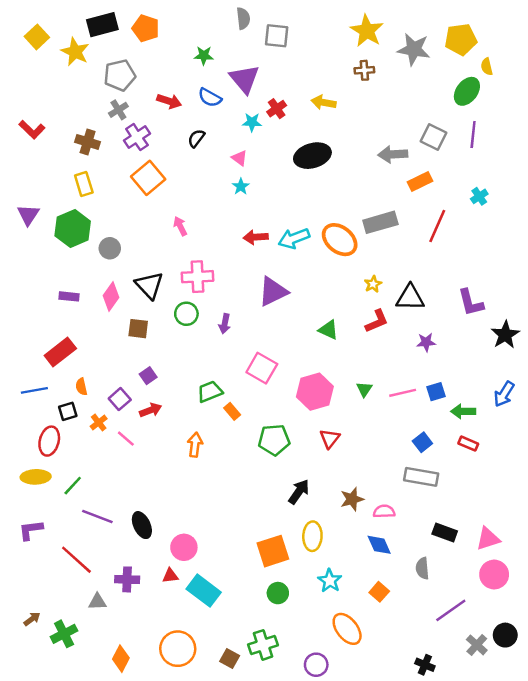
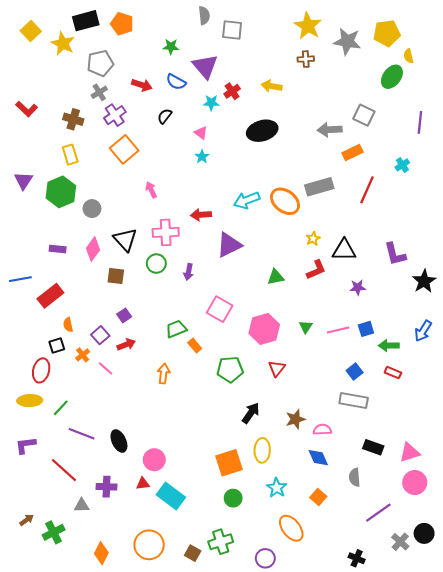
purple line: (473, 135) -> (420, 122), moved
red arrow: (256, 237) -> (201, 215), moved
green triangle: (329, 330) -> (276, 277), turned -36
blue line: (34, 390) -> (20, 279), moved

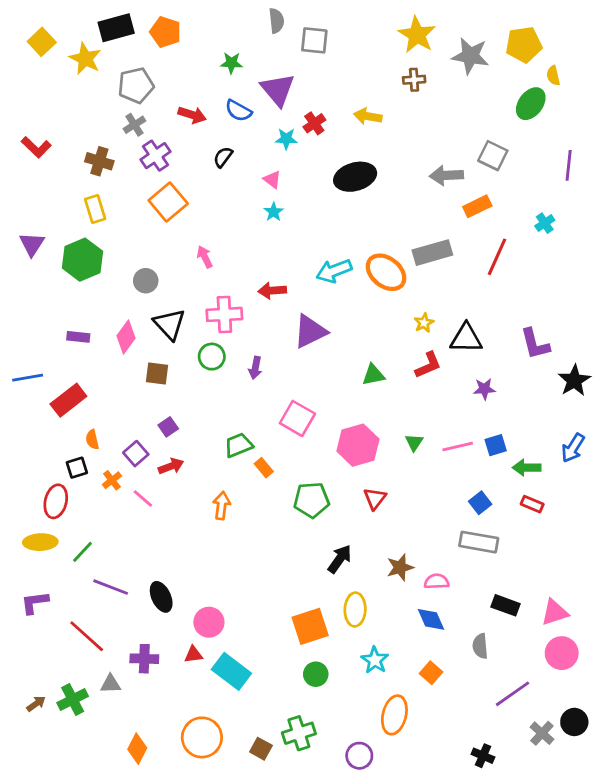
gray circle: (92, 209) -> (146, 281), moved
orange ellipse: (291, 528) -> (394, 715), turned 52
green cross: (54, 532) -> (73, 699), moved

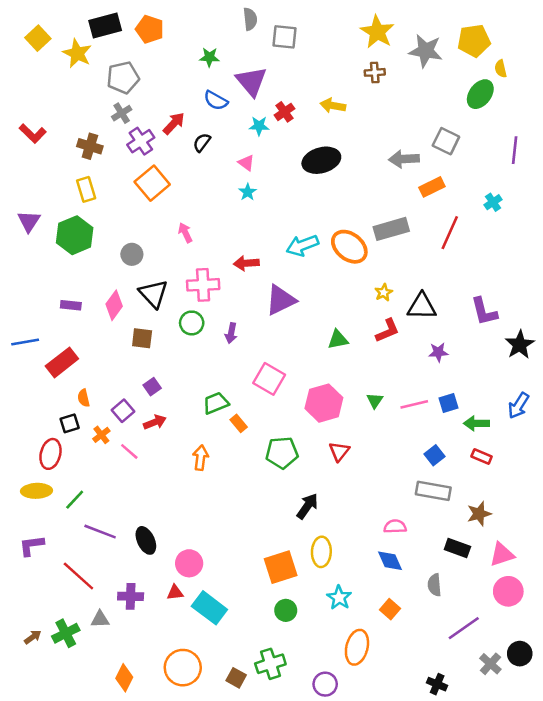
red arrow: (192, 115) -> (174, 123), moved, turned -65
brown star: (400, 567) -> (479, 514), moved

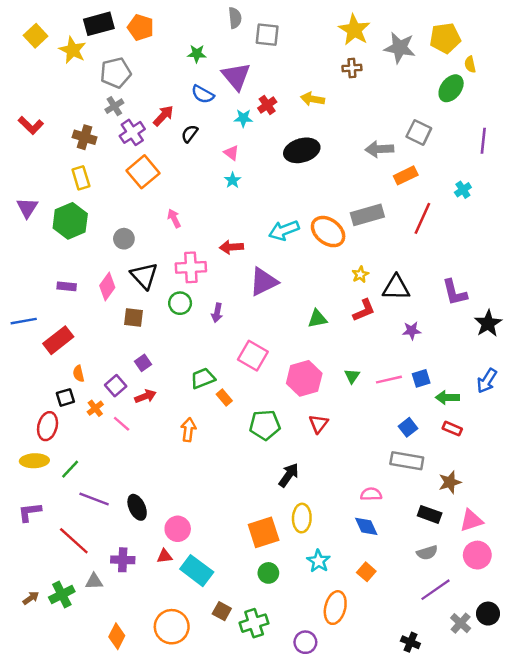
gray semicircle: (435, 585) -> (427, 553), moved, turned -102
brown square: (236, 678) -> (222, 611), moved

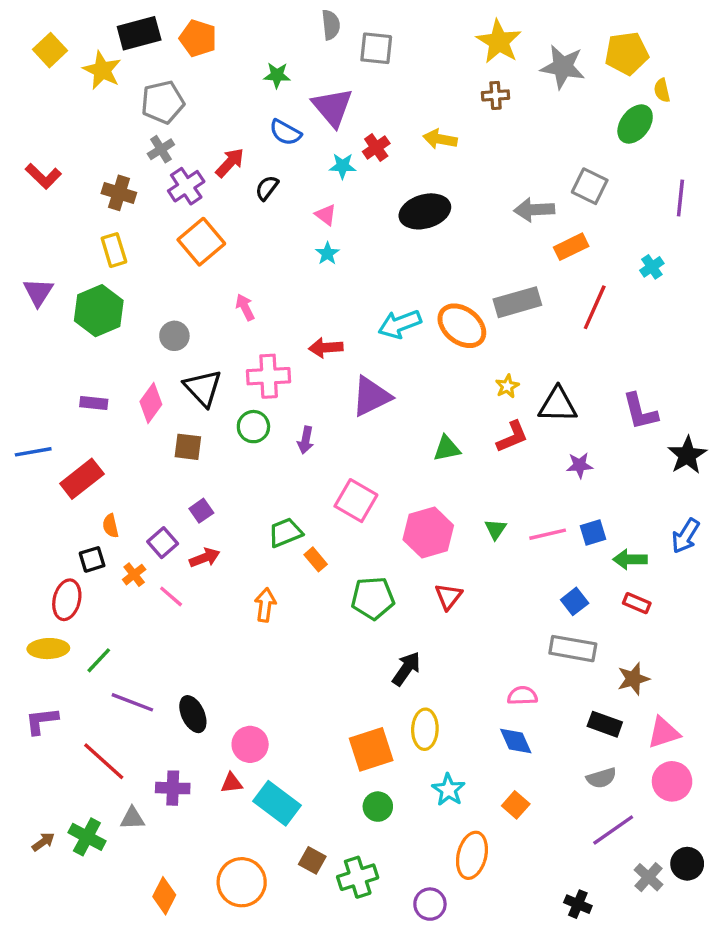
green cross: (62, 594) -> (87, 837), turned -35

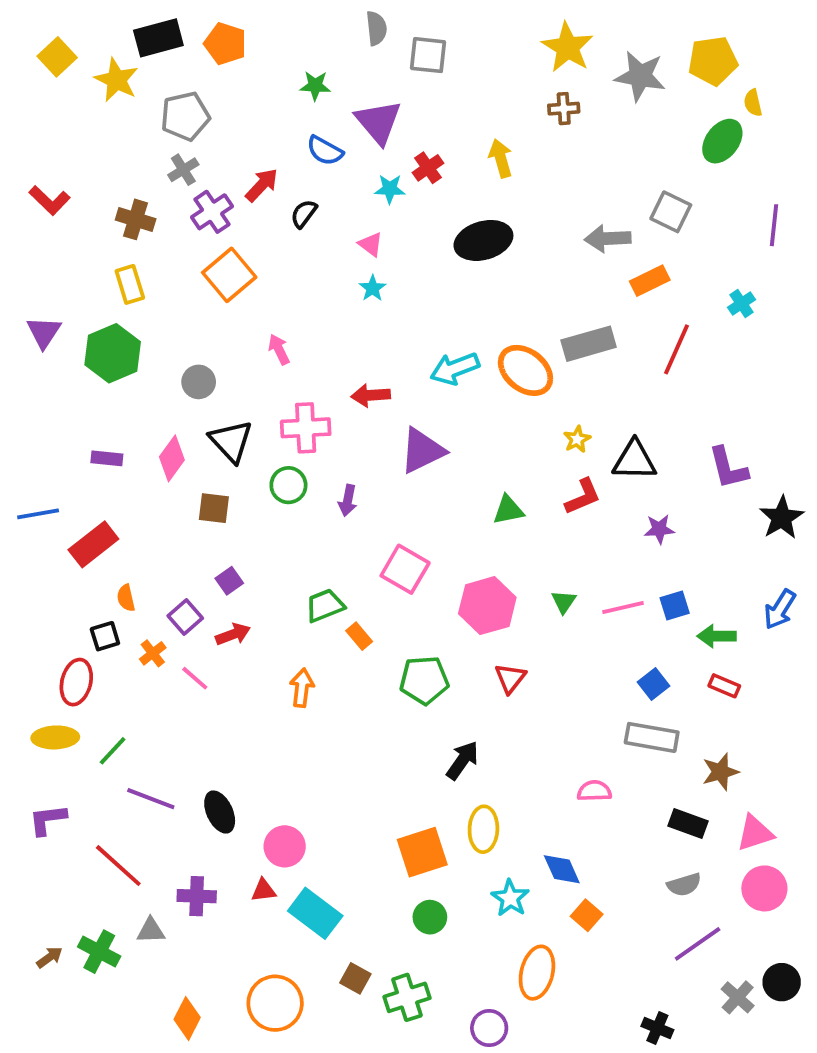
yellow arrow: (440, 139) -> (501, 158), turned 64
blue diamond: (516, 741) -> (562, 869), moved

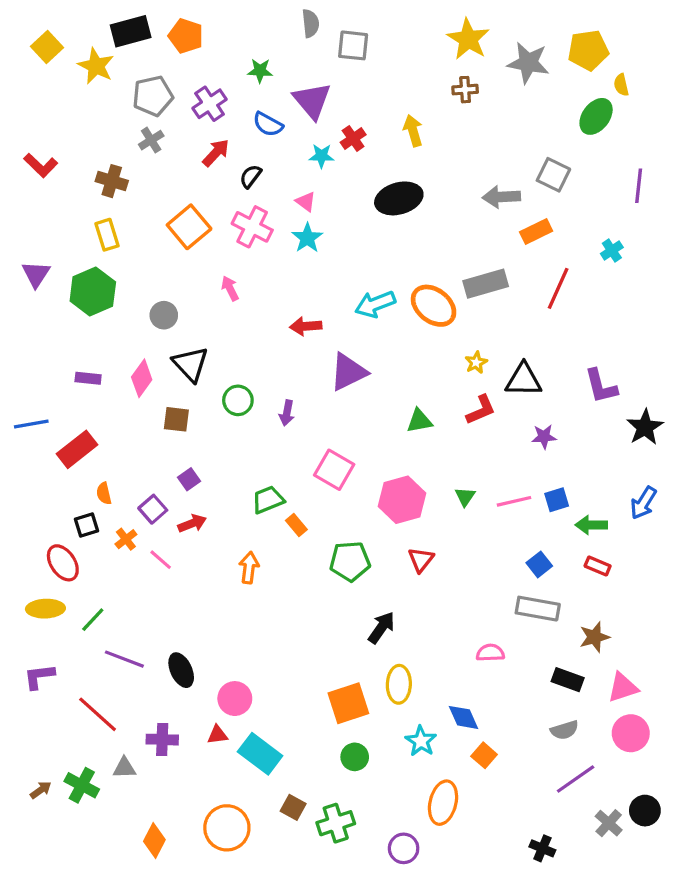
purple cross: (212, 212) -> (210, 104), moved
cyan star: (373, 288) -> (307, 238), size x1.4
pink cross: (306, 428) -> (252, 227), moved, turned 30
red ellipse: (76, 682) -> (63, 563), turned -48

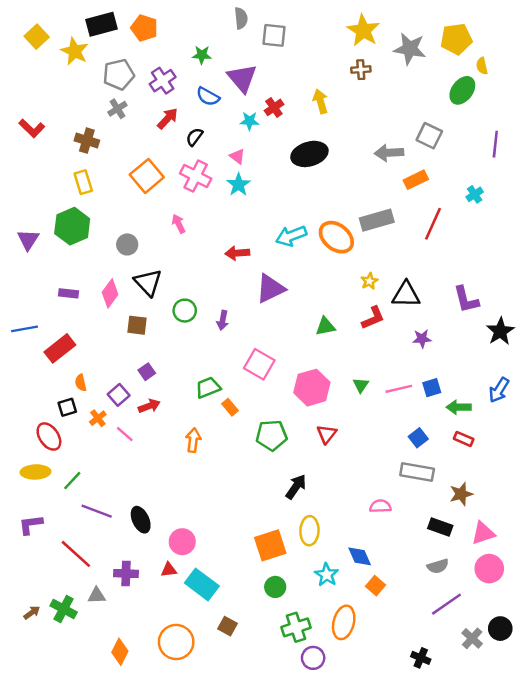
purple triangle: (36, 274) -> (28, 240), moved
green cross: (336, 823) -> (296, 627), moved

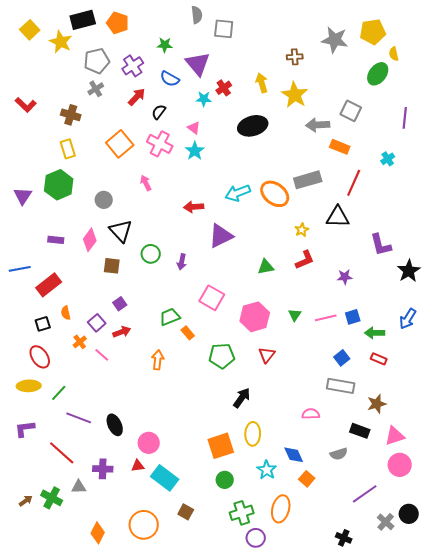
yellow star: (363, 30) -> (295, 95), moved
orange rectangle: (416, 180) -> (340, 147), turned 48
black triangle: (406, 295) -> (338, 217), moved
black square: (67, 407) -> (43, 324), moved
gray semicircle: (438, 566) -> (339, 454), moved

